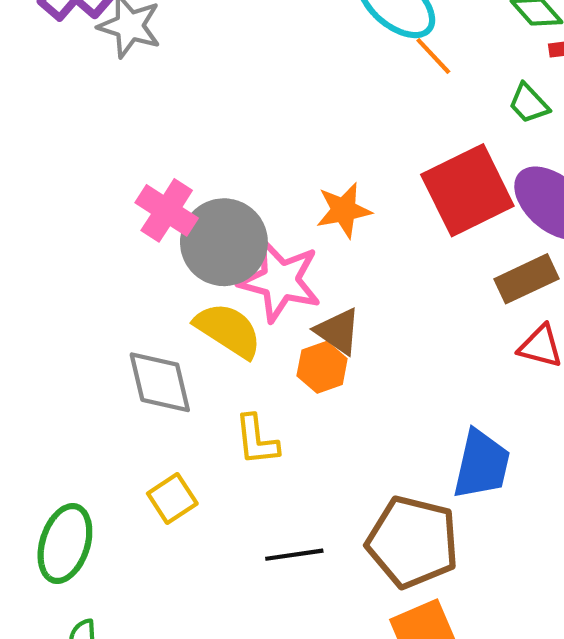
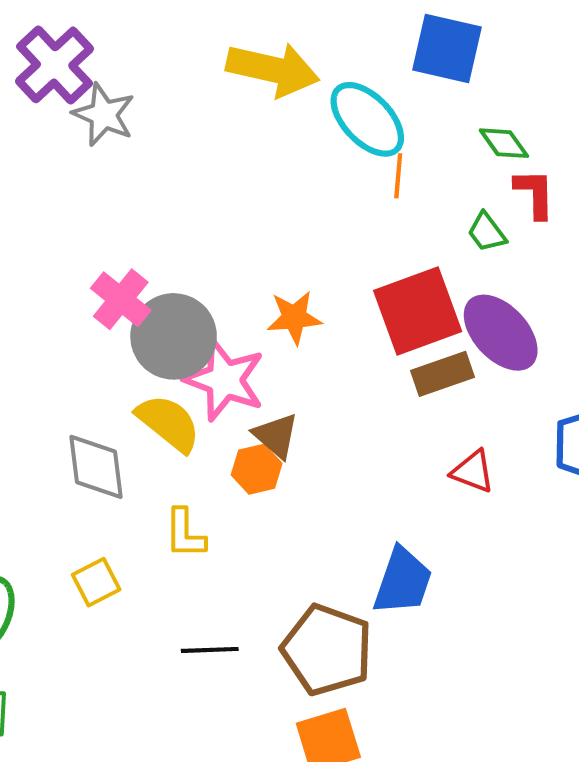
orange line: (433, 56) -> (398, 176), turned 42
brown rectangle: (527, 279) -> (442, 374), moved

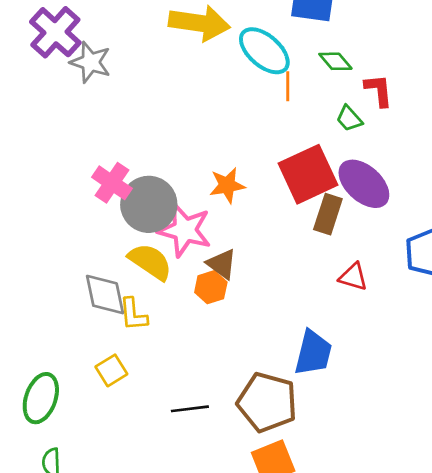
green diamond: (504, 143) -> (335, 61), moved
brown rectangle: (442, 374) -> (328, 214), turned -48
yellow L-shape: (185, 534) -> (133, 314), moved

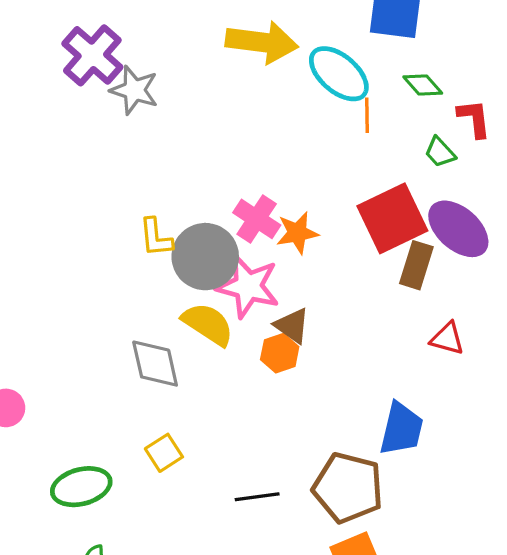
pink cross: (112, 183) -> (257, 219), moved
yellow L-shape: (133, 314) -> (156, 237), moved
green ellipse: (41, 398) -> (81, 487), turned 57

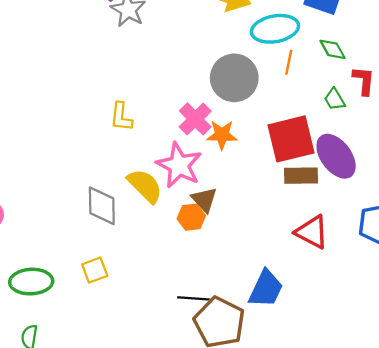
cyan ellipse: (339, 74) -> (275, 29), turned -63
gray circle: (205, 257) -> (234, 78), moved
brown rectangle: (416, 265) -> (301, 176), turned 60
red triangle: (447, 339) -> (312, 232), size x1.4
black line: (257, 497) -> (193, 298), moved

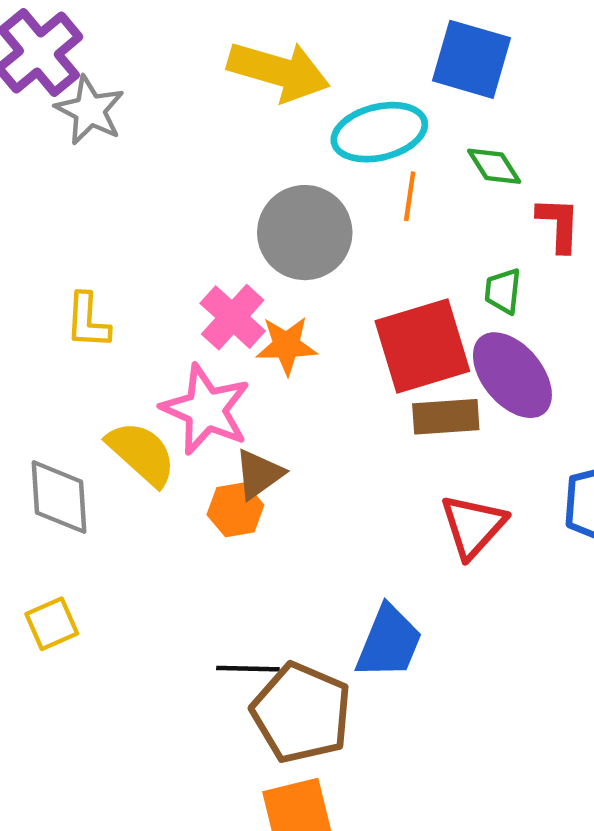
green trapezoid: (335, 99) -> (503, 291), moved, turned 40
brown triangle: (204, 200) -> (259, 474), turned 40
red triangle: (312, 232) -> (473, 526), turned 48

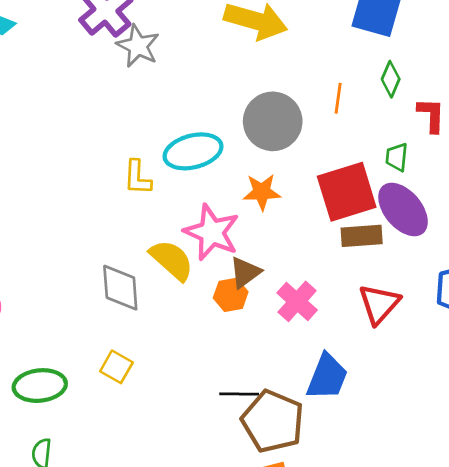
cyan ellipse: (379, 132) -> (193, 151), moved
green diamond: (494, 166) -> (391, 79), turned 56
pink cross: (233, 317) -> (297, 301), moved
yellow square: (52, 624) -> (116, 367), turned -36

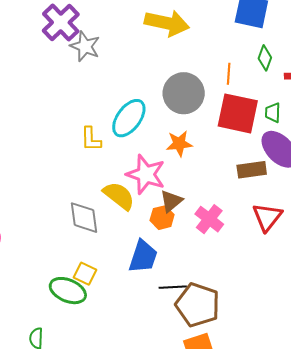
cyan ellipse: (193, 151) -> (129, 118), turned -36
red square: (347, 192) -> (238, 113), moved, turned 33
blue trapezoid: (327, 377) -> (143, 257), moved
green ellipse: (40, 386) -> (68, 291), moved, turned 33

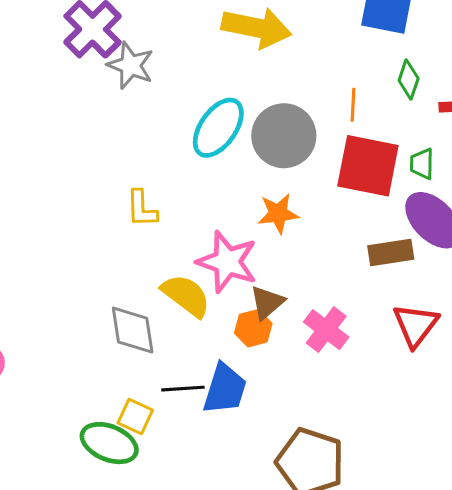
cyan ellipse: (129, 118) -> (218, 128), moved
black line: (173, 287) -> (183, 389), moved

